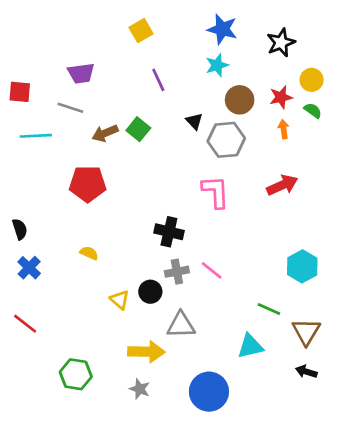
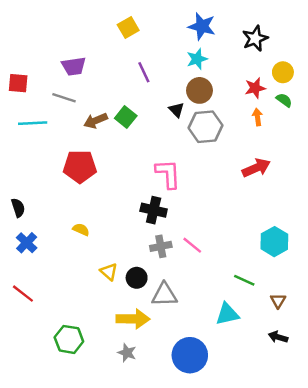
brown circle: (240, 100) -> (199, 90), moved
pink L-shape: (216, 192) -> (168, 174), moved
black circle: (150, 292) -> (137, 278), moved
brown triangle: (306, 332) -> (278, 301), size x0.6

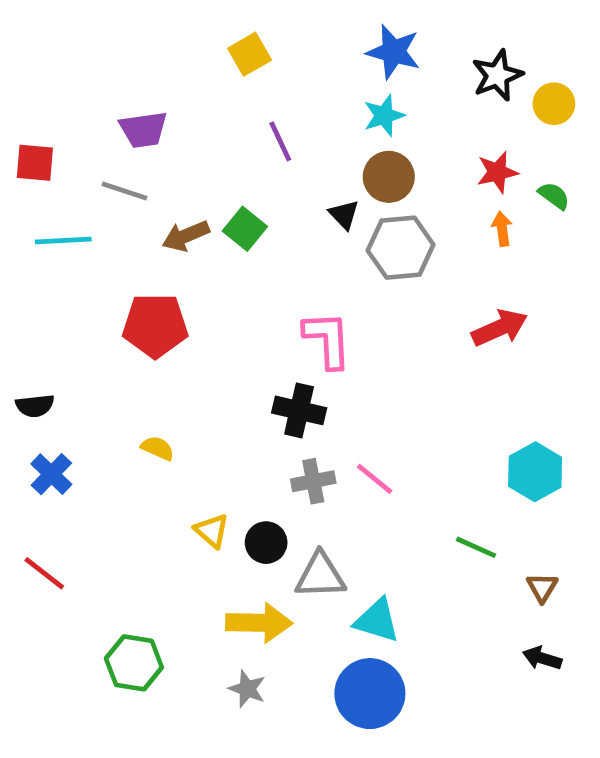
yellow circle: (283, 72) -> (554, 104), moved
black semicircle: (18, 208) -> (35, 406), turned 102
cyan triangle: (227, 314) -> (377, 620), moved, turned 30

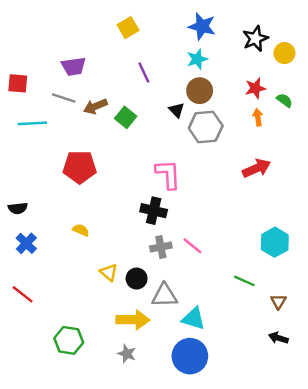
brown arrow: (186, 236) -> (95, 106), moved

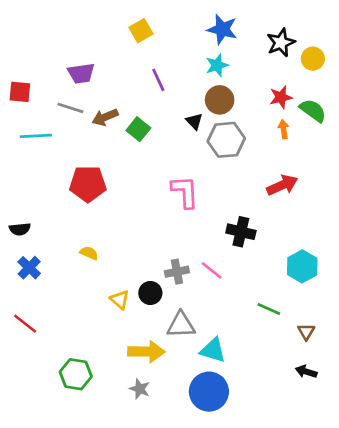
green semicircle: (284, 100) -> (313, 111), size x1.5
black cross: (154, 211) -> (241, 232), moved
black circle: (137, 279) -> (150, 293), moved

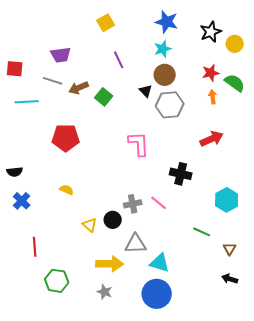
red line: (25, 324) -> (35, 247), moved, turned 48

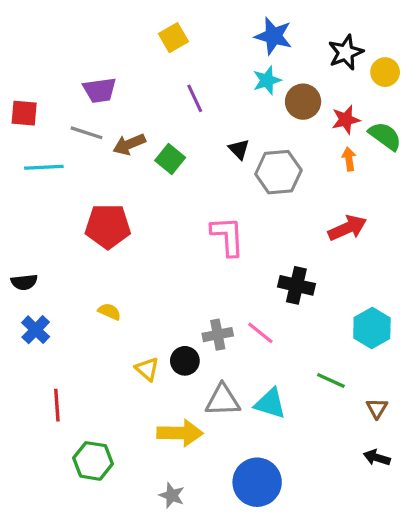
brown circle: (165, 75) -> (303, 102), moved
cyan triangle: (160, 263) -> (270, 403), moved
gray star: (105, 292) -> (172, 495), moved

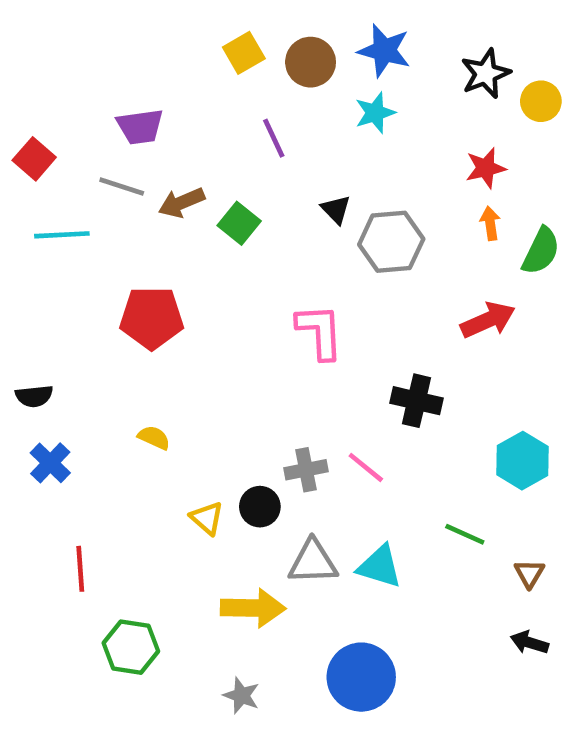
brown circle: (303, 102) -> (311, 62), moved
red square: (24, 113) -> (34, 159), turned 36
green semicircle: (385, 136) -> (541, 251), moved, turned 80

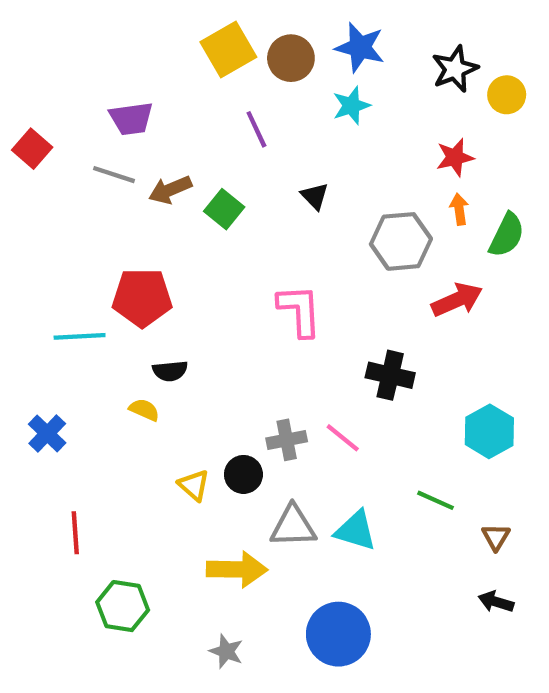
yellow square: (244, 53) -> (228, 49), size x1.4
cyan line: (62, 235) -> (80, 336), moved
gray hexagon: (391, 242) -> (401, 241), moved
black semicircle: (34, 396) -> (170, 371), moved

